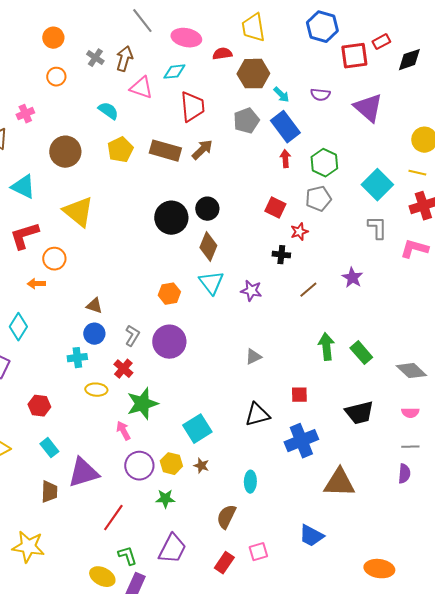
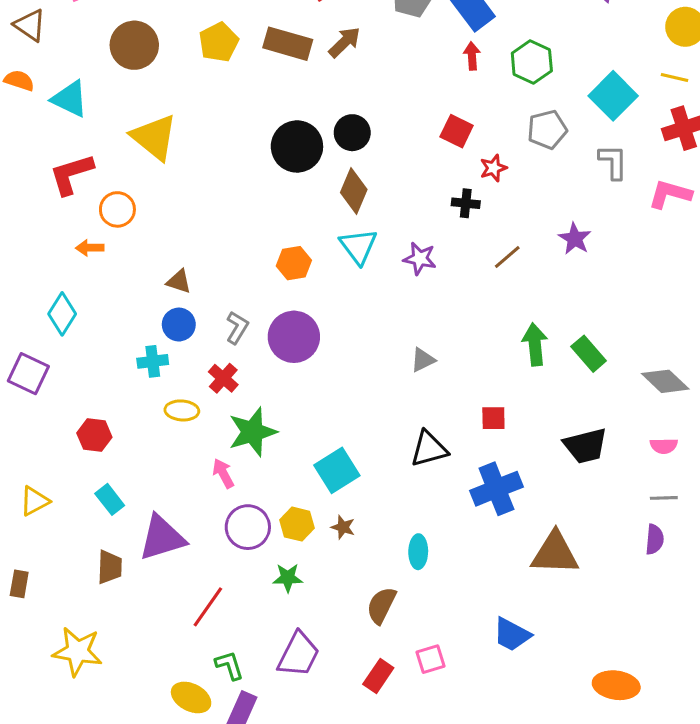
gray pentagon: (318, 199) -> (547, 130), moved

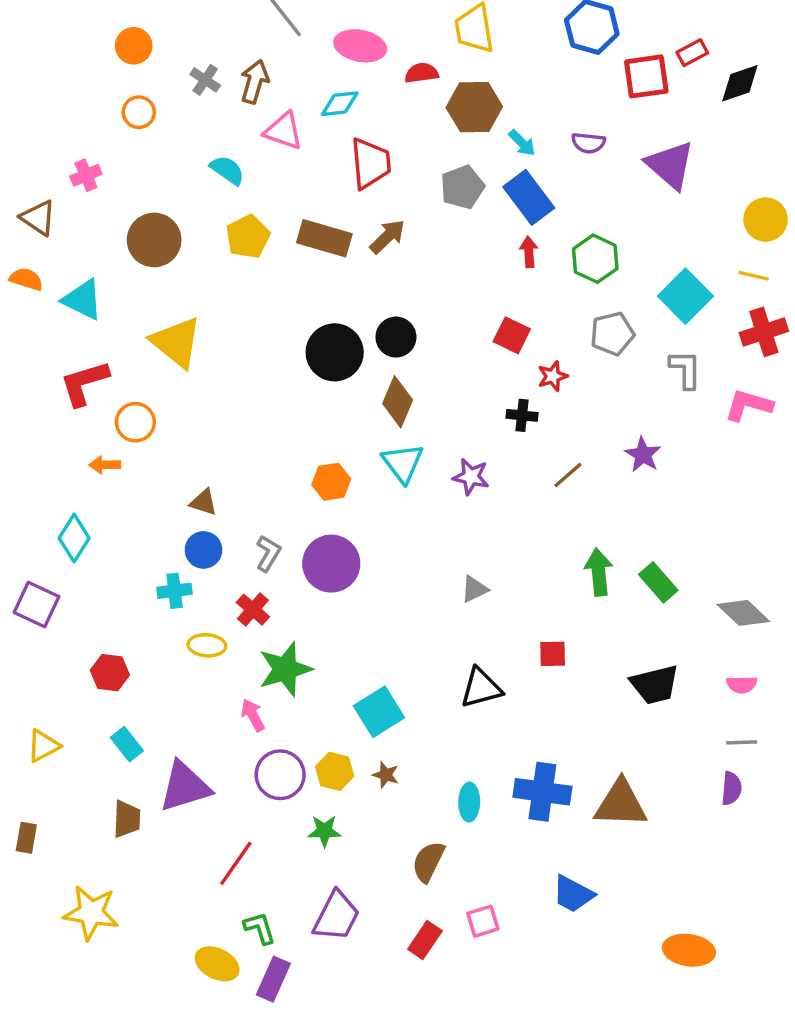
blue cross: (496, 489) -> (542, 792), moved, turned 30

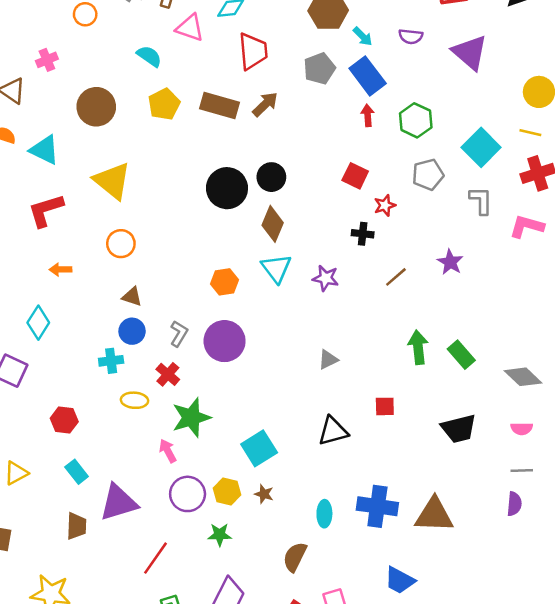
orange circle: (135, 422) -> (121, 244), moved

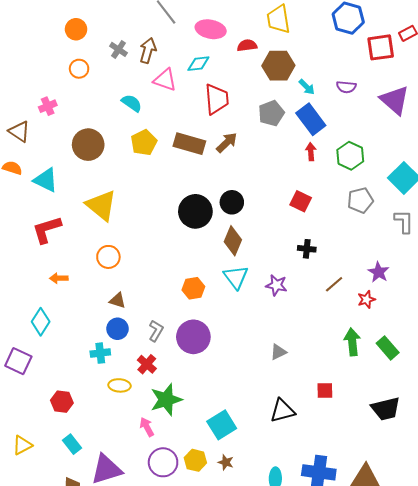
red star: (385, 205) -> (366, 299), moved

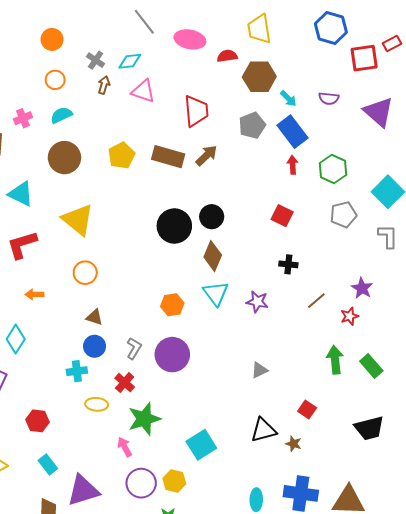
brown arrow: (148, 50) -> (104, 85), moved, size x0.7
cyan diamond: (198, 64) -> (130, 61), moved
cyan semicircle: (132, 103) -> (61, 115), moved, turned -60
red square: (325, 390) -> (307, 409), turned 36
brown star: (226, 462) -> (294, 444), moved

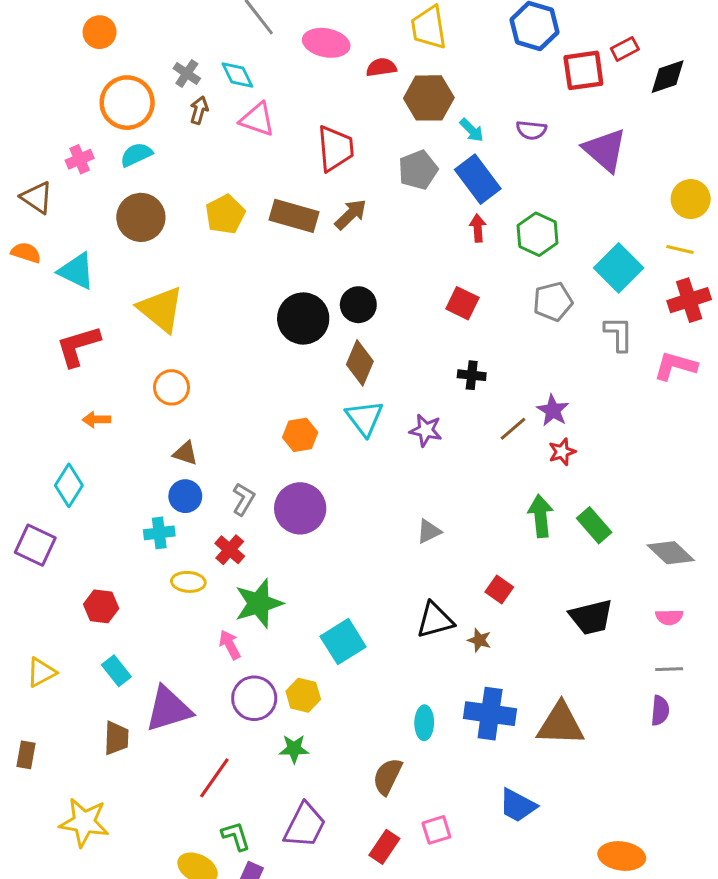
orange circle: (52, 39) -> (100, 32), moved
cyan diamond: (130, 61) -> (237, 75), turned 70
orange circle: (55, 80) -> (127, 103), size x1.8
purple star: (362, 288) -> (553, 410), moved

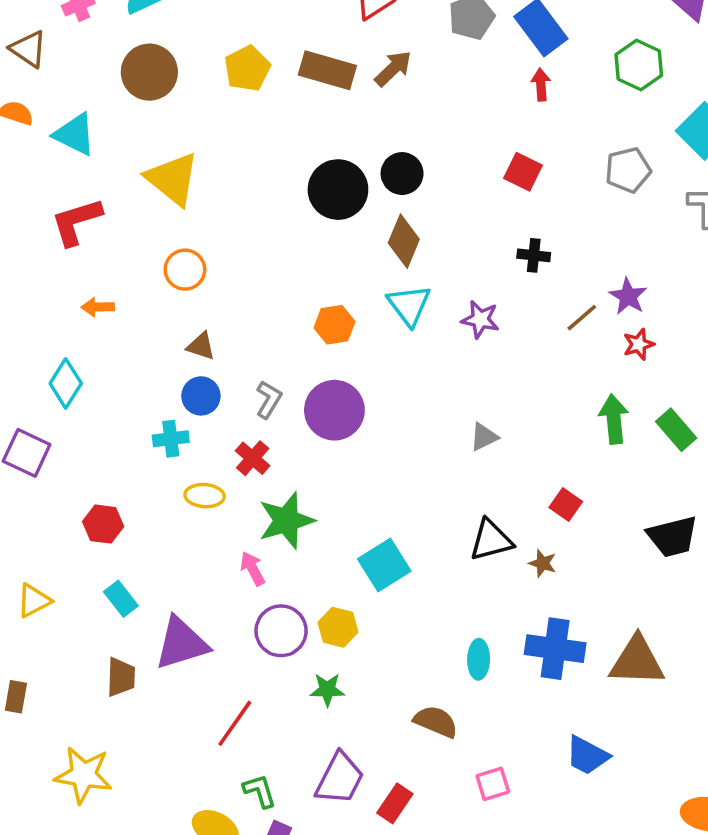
green hexagon: (538, 234) -> (639, 65), moved
brown semicircle: (387, 776) -> (436, 722), turned 87
red rectangle: (384, 847) -> (395, 803), moved

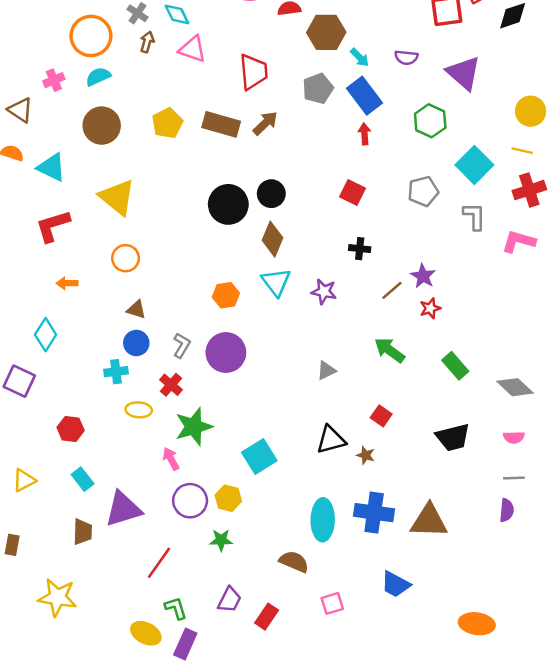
green arrow: (614, 419) -> (390, 350), moved, turned -48
cyan ellipse: (479, 659) -> (323, 520), size x1.6
purple trapezoid: (340, 779) -> (229, 600), size x0.7

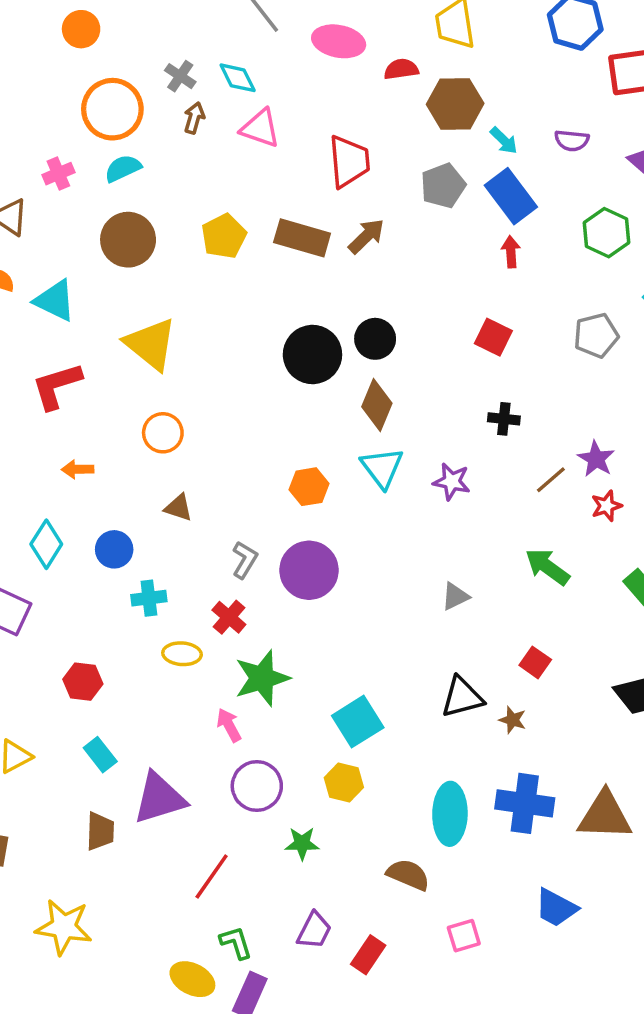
blue circle: (136, 343) -> (114, 549), moved
yellow hexagon: (228, 498) -> (344, 783), moved

